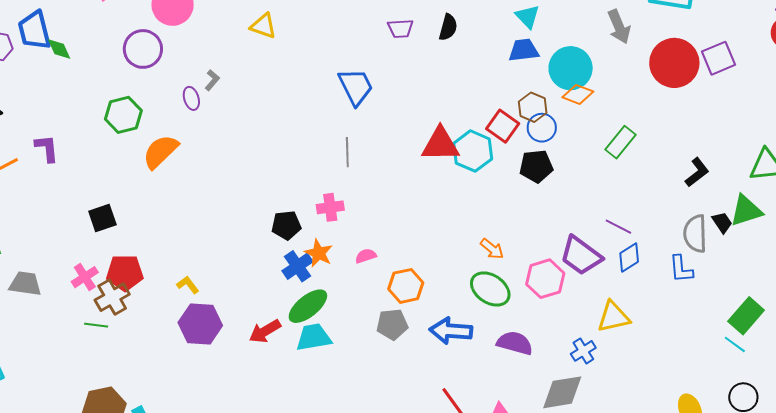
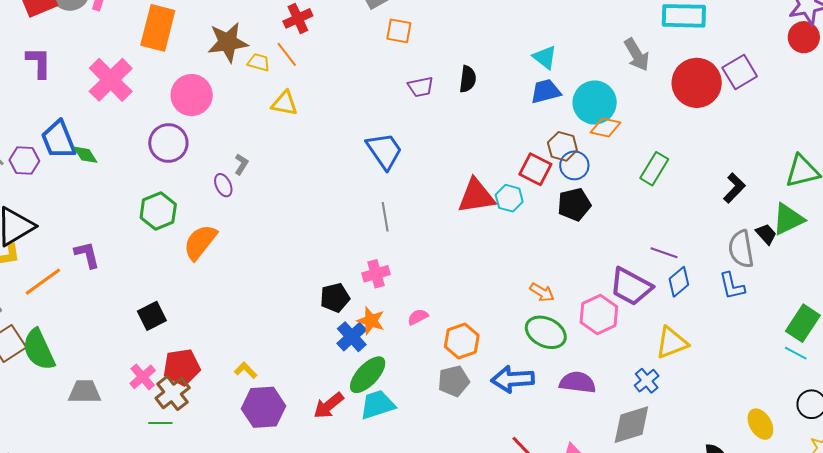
cyan hexagon: (473, 151) -> (509, 198), size x0.7

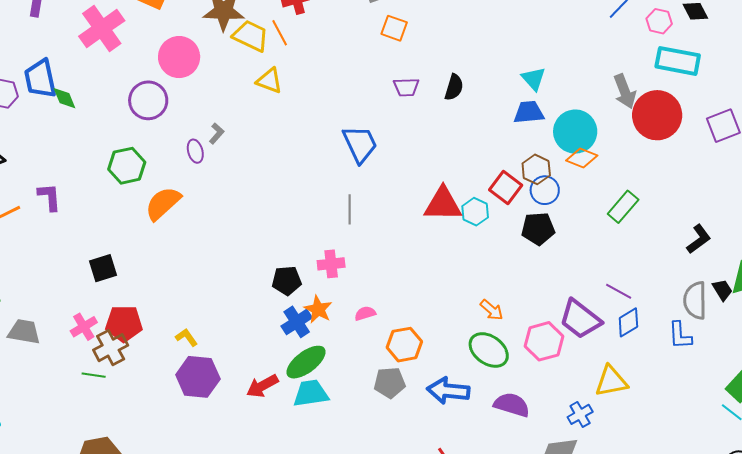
yellow trapezoid: (259, 62) -> (251, 36), size x1.6
red circle: (697, 83) -> (657, 115), moved

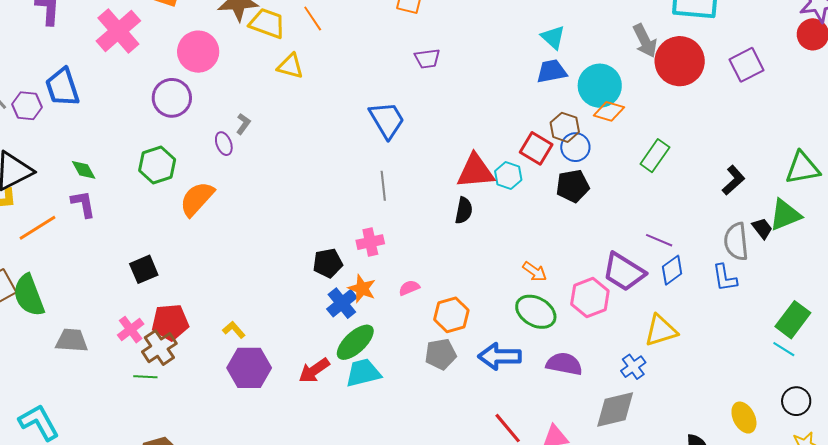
orange line: (280, 33) -> (313, 18), moved
black semicircle: (454, 87) -> (464, 210), moved
green diamond: (64, 98) -> (84, 170), moved

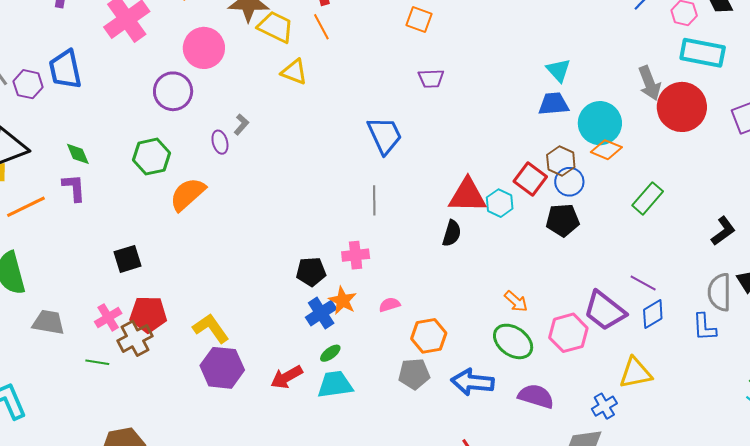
yellow L-shape: (234, 330) -> (211, 328), size x1.6
green ellipse: (355, 342) -> (330, 353), size x0.5
green line: (145, 377) -> (97, 362), moved

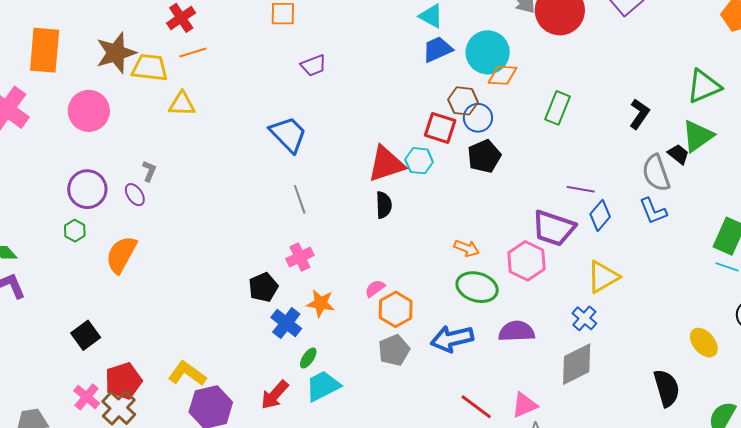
orange line: (321, 27) -> (193, 53), turned -60
purple circle: (173, 91) -> (87, 189), moved
green hexagon: (151, 157) -> (75, 231), size x0.6
orange star: (343, 301) -> (321, 303), moved
pink semicircle: (390, 305) -> (375, 288), moved

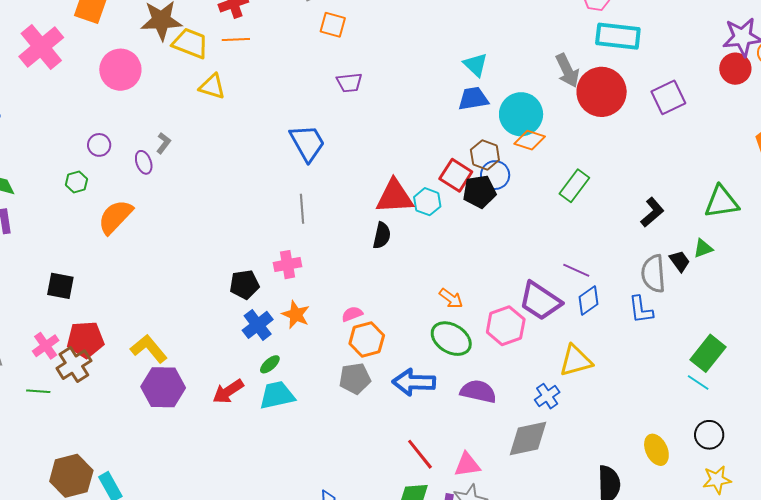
green triangle: (698, 136) -> (703, 248), size x0.6
black pentagon: (484, 156) -> (479, 192), moved
purple circle: (87, 189) -> (99, 145), size x0.6
black square: (86, 335) -> (60, 286), turned 32

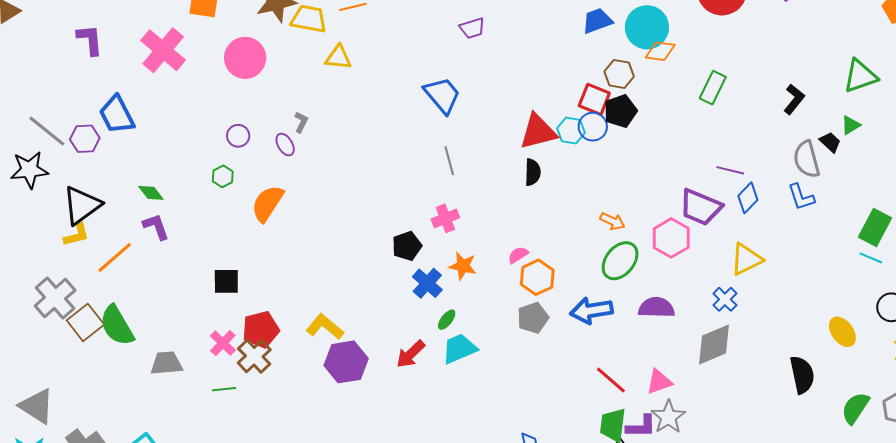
blue circle: (495, 175) -> (593, 127), moved
green ellipse: (451, 339) -> (620, 261), turned -72

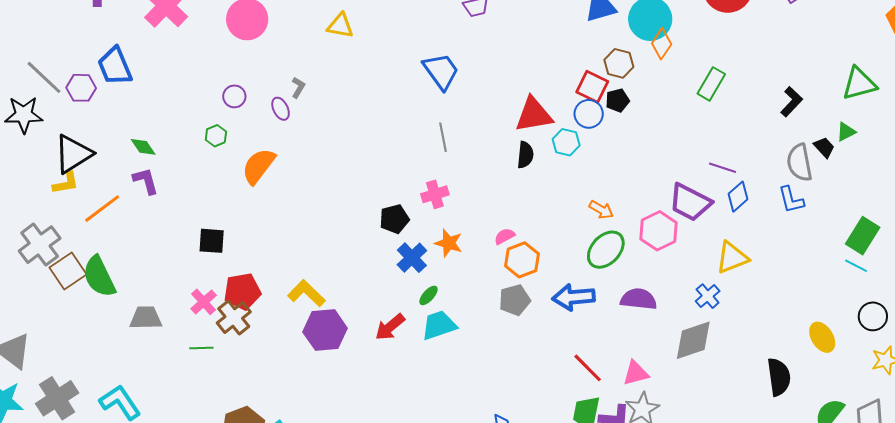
orange diamond: (660, 51) -> (662, 44), turned -68
black pentagon: (620, 111) -> (617, 100), size x0.7
cyan hexagon: (571, 131) -> (566, 142), moved

